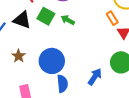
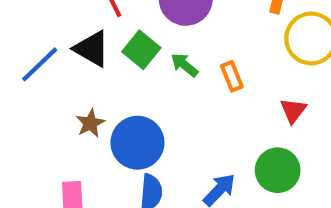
orange rectangle: (112, 18) -> (232, 76), moved
brown star: (19, 56) -> (90, 123), moved

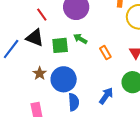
green square: (141, 50) -> (60, 45), moved, turned -36
orange rectangle: (232, 76) -> (105, 53), moved

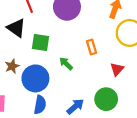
green arrow: (80, 39) -> (66, 64), moved
orange rectangle: (105, 53) -> (91, 47), moved

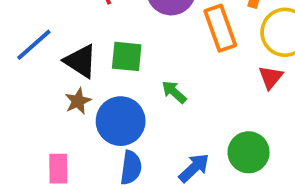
black triangle: (16, 28) -> (81, 61), moved
orange rectangle: (91, 47) -> (220, 28), moved, size x1.6
red triangle: (117, 69) -> (271, 77), moved

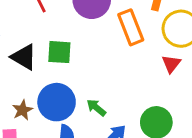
green arrow: (174, 92) -> (96, 108), moved
brown star: (78, 101) -> (22, 110), moved

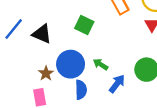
green square: (59, 52) -> (84, 25), moved, turned 30

